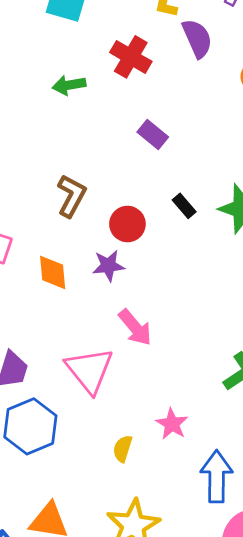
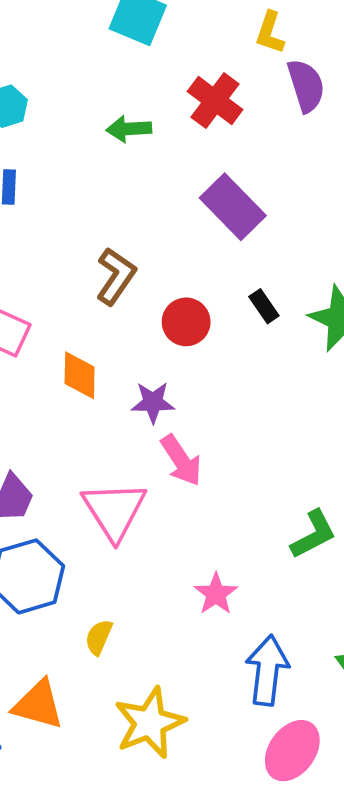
purple rectangle: (153, 134) -> (233, 207), size x1.6
purple star: (108, 266) -> (153, 402), moved
yellow semicircle: (123, 449) -> (99, 637), moved

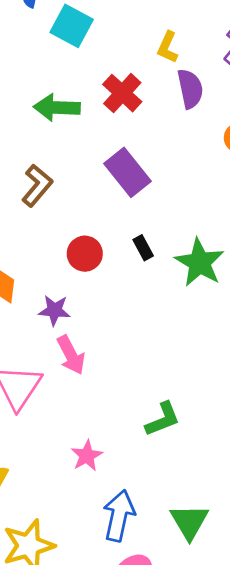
green arrow: (129, 129) -> (57, 108), size x1.4
brown L-shape: (116, 276) -> (37, 186), moved

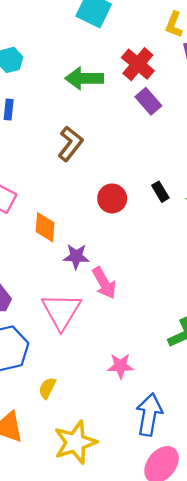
purple rectangle: (127, 172) -> (148, 101), moved, size x0.7
purple star: (54, 310) -> (76, 256), moved
pink star: (87, 456) -> (120, 366), turned 30

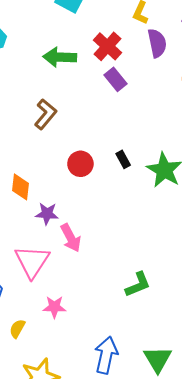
pink star: (120, 366) -> (54, 307), moved

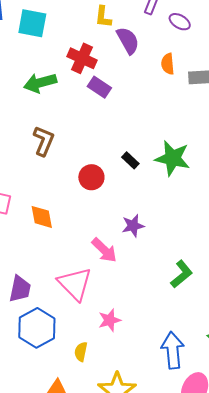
purple star: (47, 214) -> (133, 226), moved

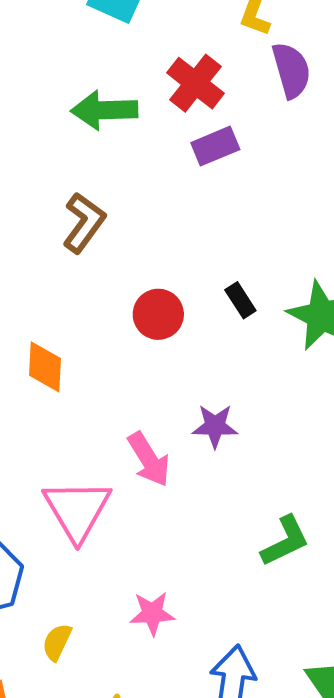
purple rectangle: (99, 87) -> (215, 146), turned -70
pink star: (110, 320) -> (152, 613), moved

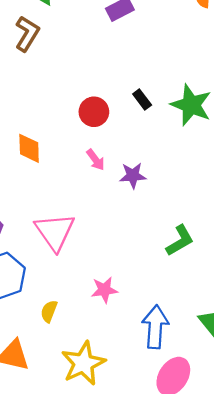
brown L-shape: (84, 223) -> (27, 34), moved
pink arrow: (149, 459) -> (96, 160), moved, size x0.7

